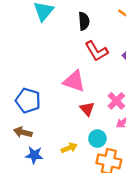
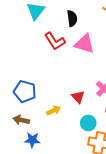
red L-shape: (96, 51) -> (55, 41), moved
pink triangle: (74, 81) -> (85, 44), moved
yellow arrow: (69, 148) -> (54, 110), moved

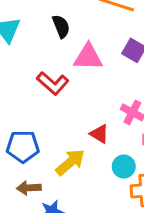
red L-shape: (55, 41) -> (53, 83), moved
yellow arrow: (54, 110) -> (70, 162), size x1.5

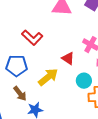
red L-shape: (53, 83) -> (32, 38), moved
brown arrow: (29, 188) -> (20, 94), turned -126

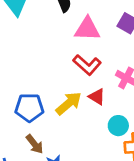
red L-shape: (32, 38) -> (87, 65), moved
yellow arrow: (48, 77) -> (69, 103), moved

